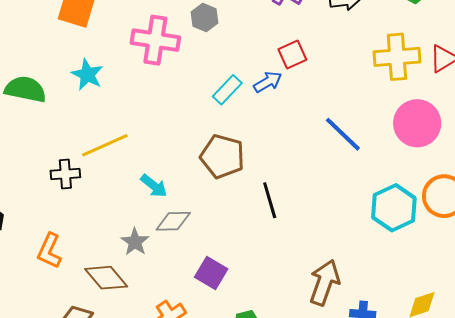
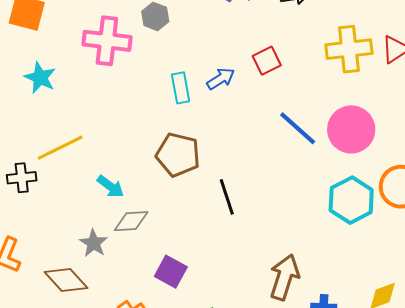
red square: (292, 55) -> (267, 61), moved
cyan rectangle: (227, 90) -> (181, 88), turned -52
pink circle: (417, 123) -> (351, 129), moved

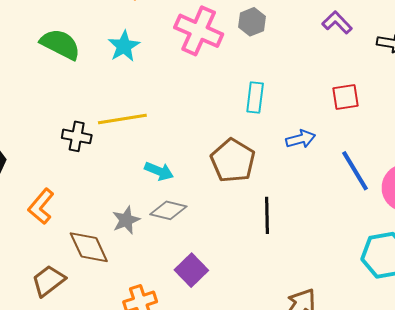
blue arrow: (221, 79) -> (301, 139), moved
cyan arrow: (110, 187) -> (159, 171), turned -32

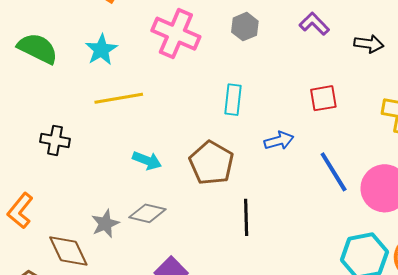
gray hexagon: (252, 22) -> (245, 27), moved
yellow line: (122, 119) -> (119, 98), moved
cyan arrow: (159, 171) -> (147, 161), moved

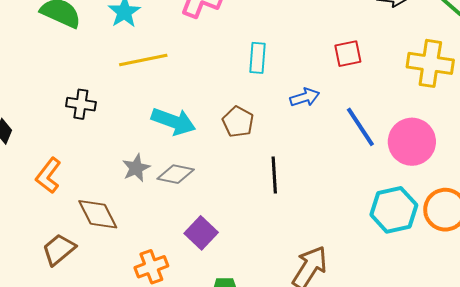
cyan arrow: (147, 161) -> (174, 121), size x1.5
brown pentagon: (211, 163) -> (238, 122), size x0.7
gray star: (105, 224) -> (136, 168), moved

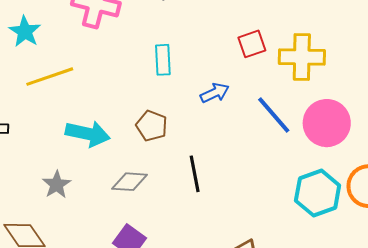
yellow cross: (430, 63) -> (302, 57), moved
gray diamond: (176, 174) -> (130, 182), moved

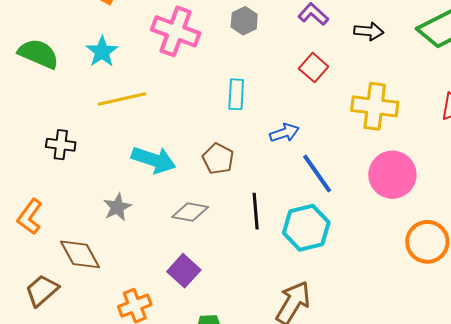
red square: (252, 44) -> (314, 68), moved, turned -36
blue line: (274, 115) -> (317, 174), moved
cyan hexagon: (318, 193) -> (306, 228), moved

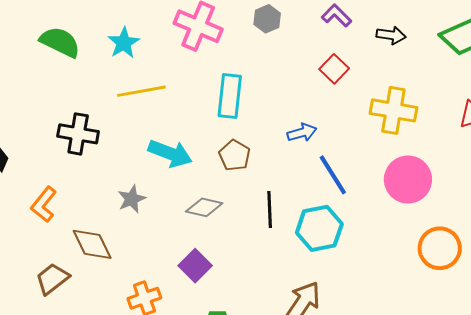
cyan rectangle: (236, 94) -> (230, 96), moved, size x1.4
black cross: (61, 145) -> (78, 134), size x1.4

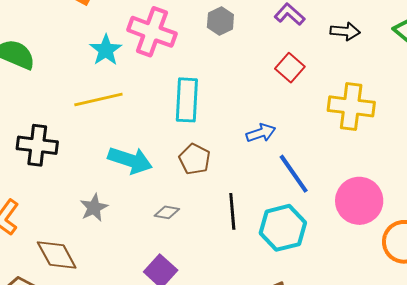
cyan star: (124, 43) -> (106, 50), moved
pink circle: (408, 180) -> (359, 201), moved
gray diamond: (204, 207) -> (167, 212), size x0.7

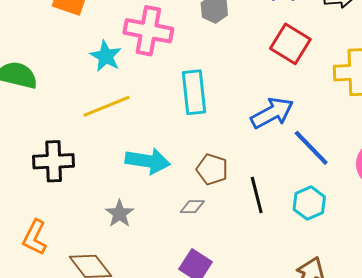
red square: (290, 68) -> (290, 44), size x1.4
blue arrow: (261, 133) -> (272, 113), size x1.5
brown pentagon: (195, 159) -> (212, 169), moved
cyan hexagon: (283, 228) -> (309, 203), size x0.7

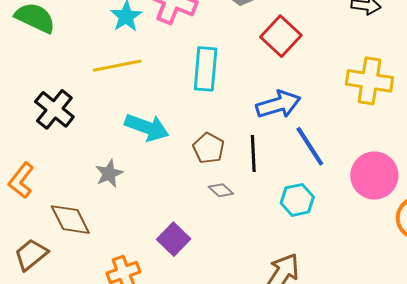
red square: (290, 44) -> (281, 36), moved
black cross: (54, 161) -> (54, 109), turned 30
black line: (257, 195) -> (253, 153), moved
gray diamond: (192, 207) -> (221, 190), moved, turned 30

